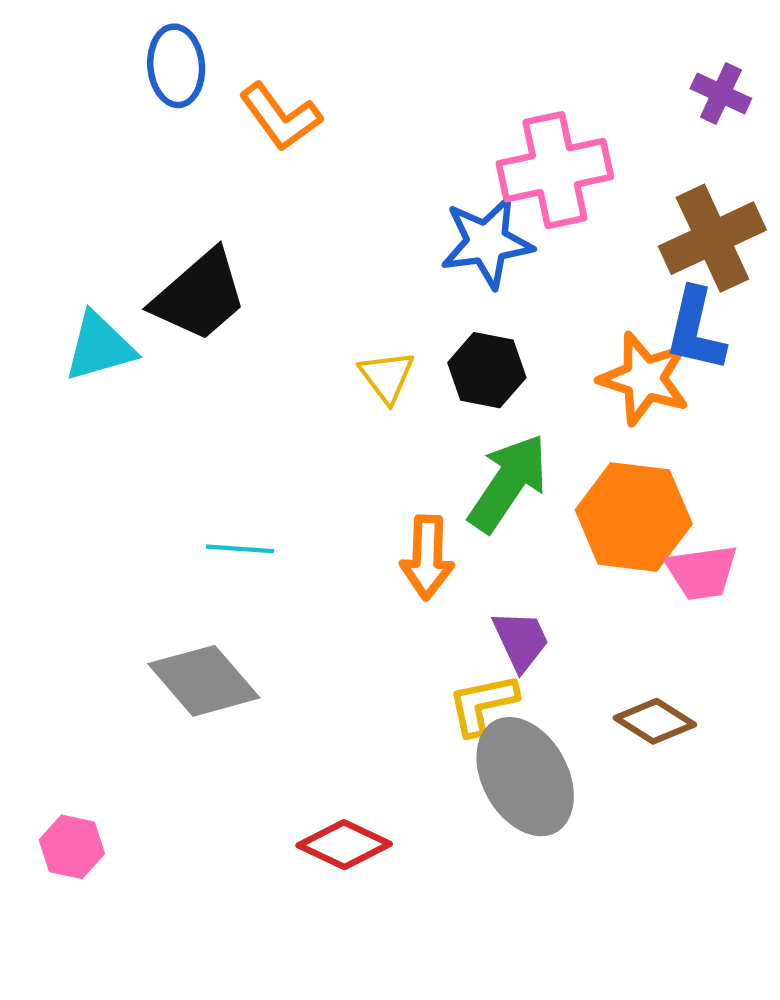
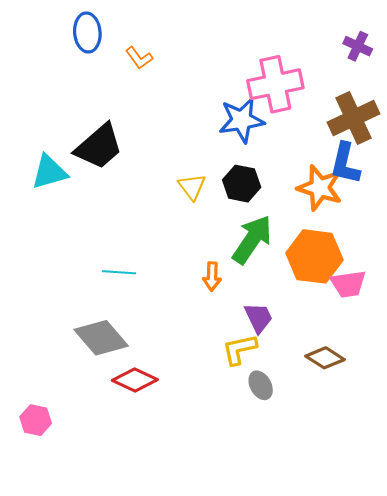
orange L-shape: (280, 117) -> (139, 58), size x0.7
orange arrow: (427, 557) -> (212, 276), size x0.7
gray ellipse: (525, 777) -> (261, 385), size x0.5
red diamond: (344, 845) -> (135, 380), moved

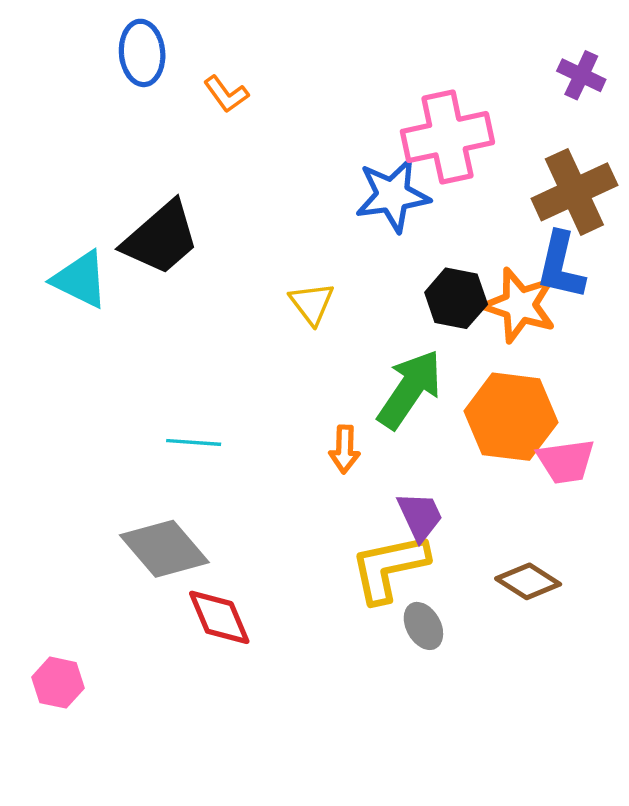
cyan triangle: (49, 172) -> (80, 279), turned 42
black hexagon: (242, 184) -> (456, 298), moved
yellow L-shape: (239, 349) -> (389, 568), size x1.4
red diamond: (135, 380) -> (219, 617), turned 42

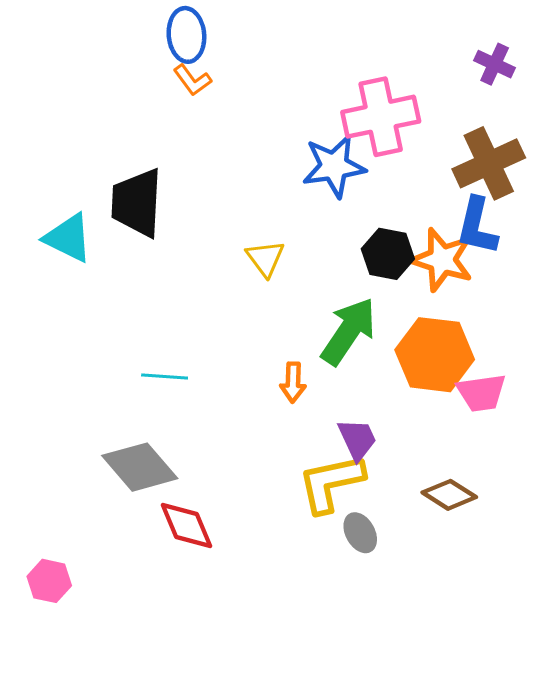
blue ellipse: (142, 53) -> (186, 35), moved
black trapezoid: (161, 238) -> (137, 203), turned 134

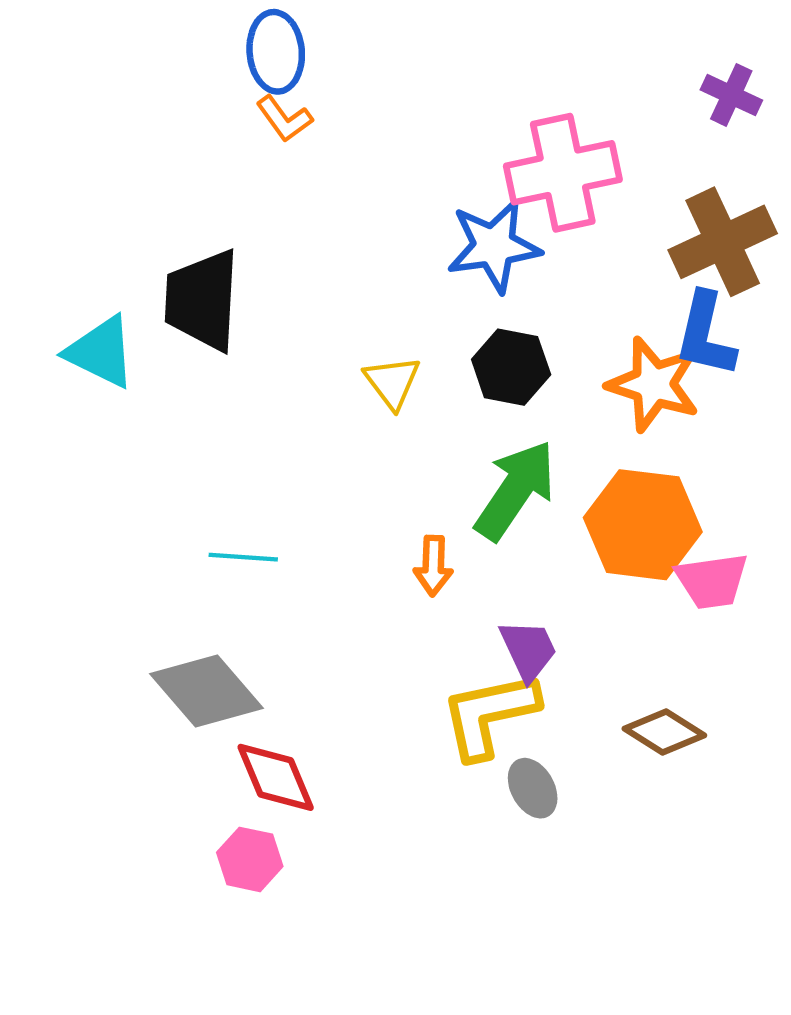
black hexagon: (388, 254) -> (511, 367), moved
pink hexagon: (49, 581) -> (250, 859), moved

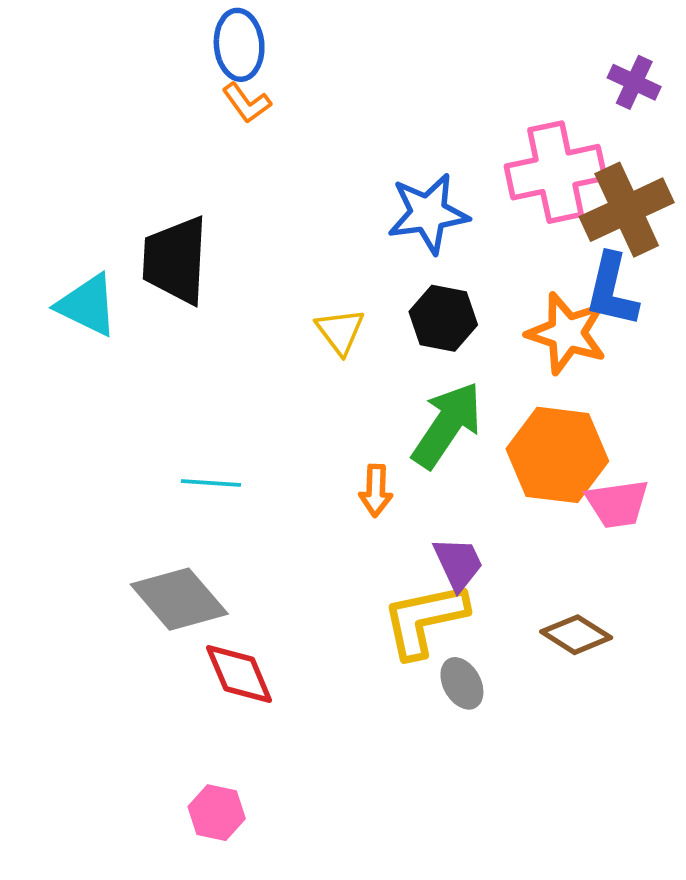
pink cross: (563, 173) -> (556, 172), moved
pink hexagon: (250, 859) -> (217, 813), moved

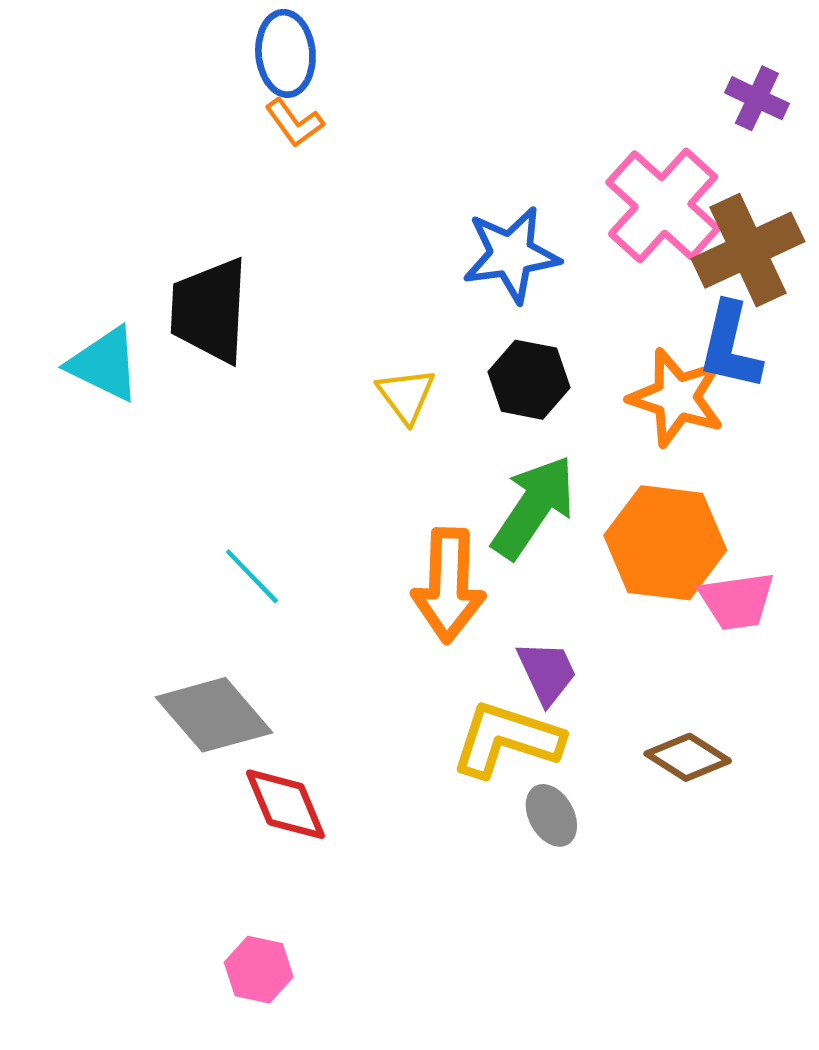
pink cross: (556, 172) -> (663, 205), turned -36
cyan line: (211, 483) -> (252, 576), turned 42
orange arrow: (376, 491) -> (449, 585), size x1.8
yellow L-shape: (424, 620) -> (507, 739), turned 30

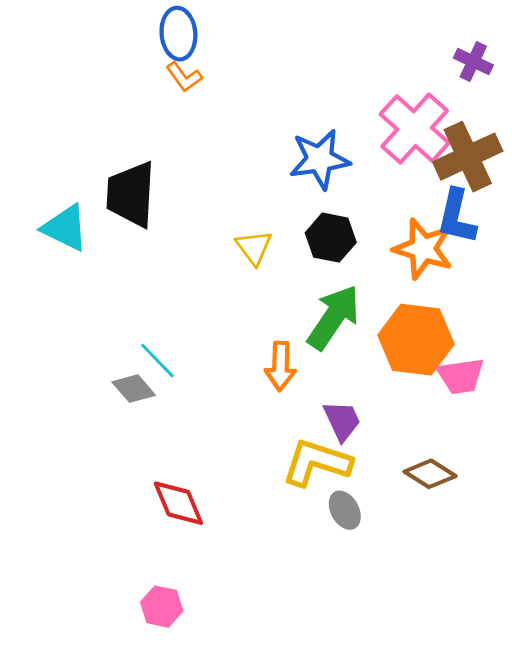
orange arrow: (449, 585) -> (280, 366), size x0.7
gray diamond: (214, 715) -> (134, 389), moved, size x0.6

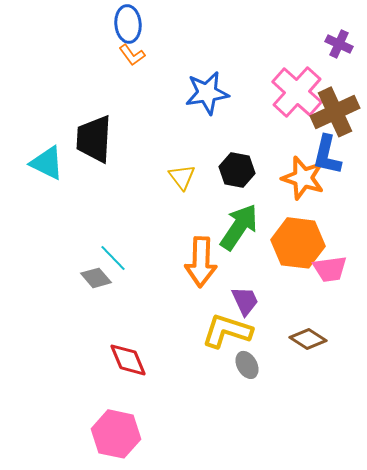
blue star: (320, 159) -> (207, 93), moved
orange arrow: (280, 366) -> (201, 262), size x1.4
pink hexagon: (162, 607) -> (116, 434), size x1.6

